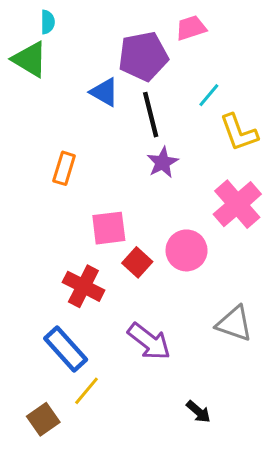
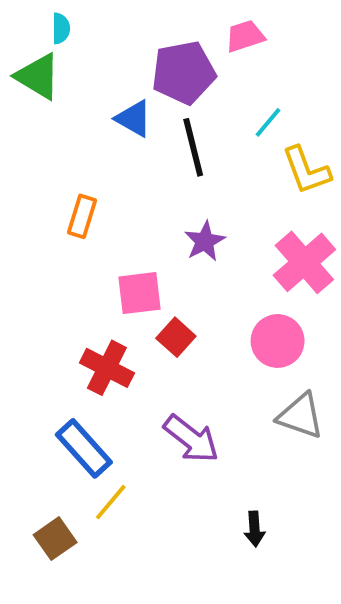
purple star: (163, 162) -> (205, 241), moved
pink circle: (187, 250) -> (278, 341), moved
black arrow: (198, 412) -> (255, 529), turned 45

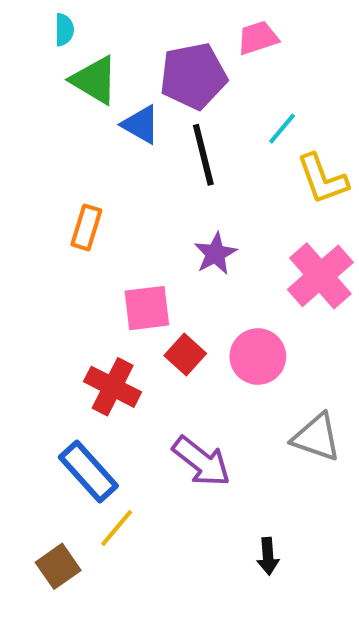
green triangle: (38, 76) -> (94, 80), moved
pink circle: (278, 341) -> (258, 357), moved

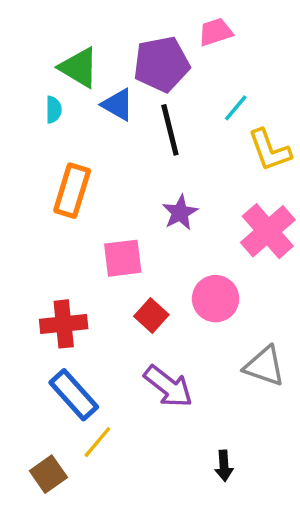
cyan semicircle: (64, 30) -> (54, 110), moved
orange rectangle: (86, 227) -> (72, 191), size x1.4
red square: (185, 354) -> (151, 316), moved
red cross: (113, 387) -> (64, 324), moved, turned -33

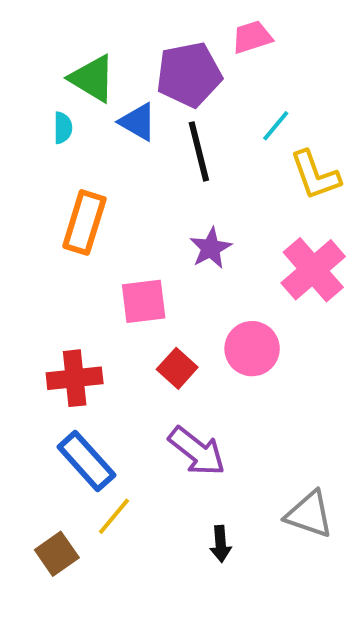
gray triangle: (264, 366) -> (309, 514), moved
black arrow: (224, 466) -> (221, 544), moved

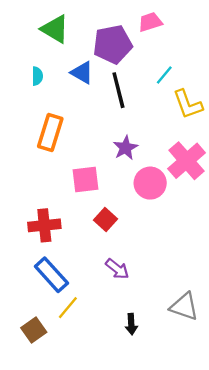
green triangle: (92, 78) -> (55, 29), moved
pink circle: (252, 349) -> (150, 183), moved
purple arrow: (197, 451) -> (117, 269), size x0.7

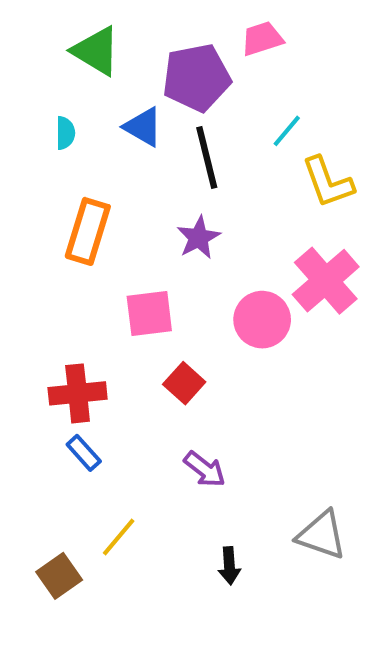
purple star: (125, 148) -> (199, 238), moved
blue rectangle: (51, 275) -> (84, 453), moved, size x0.6

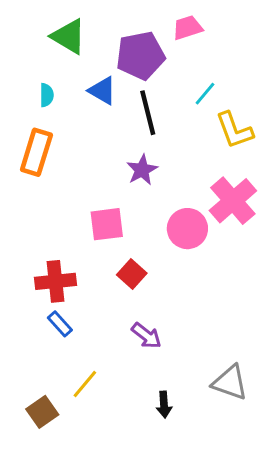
orange rectangle: (88, 231) -> (36, 152), moved

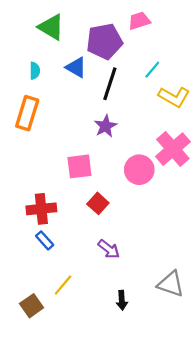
black line: (148, 113) -> (110, 84), turned 32
yellow L-shape: (234, 130) -> (174, 97), turned -40

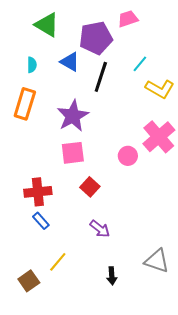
purple star: (106, 126) -> (73, 116), moved, size x1.5
pink circle: (139, 170) -> (128, 156), size x0.7

